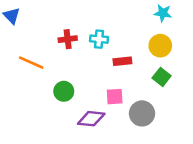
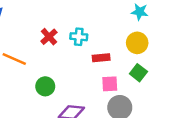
red cross: (68, 39) -> (49, 37), turned -35
pink square: (115, 97) -> (110, 84), moved

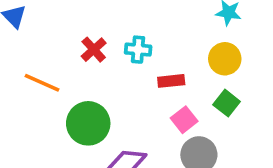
pink square: (110, 84) -> (184, 120), turned -35
green circle: (45, 86) -> (88, 123), size x1.5

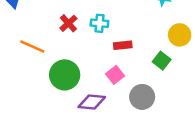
yellow circle: (225, 59) -> (180, 35), moved
pink square: (184, 120) -> (115, 75), moved

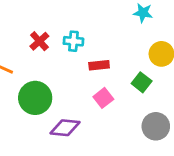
pink square: (115, 75) -> (103, 98), moved
gray circle: (142, 97) -> (156, 126), moved

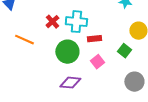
cyan cross: (73, 41) -> (76, 22), size x1.5
green circle: (35, 98) -> (67, 52), moved

